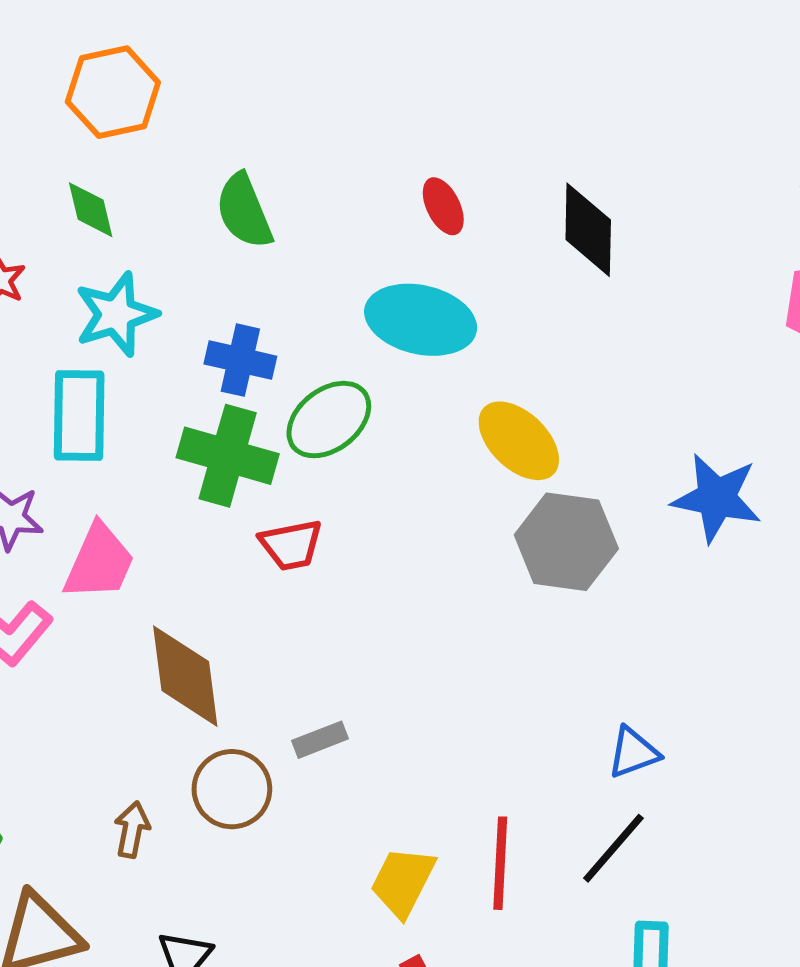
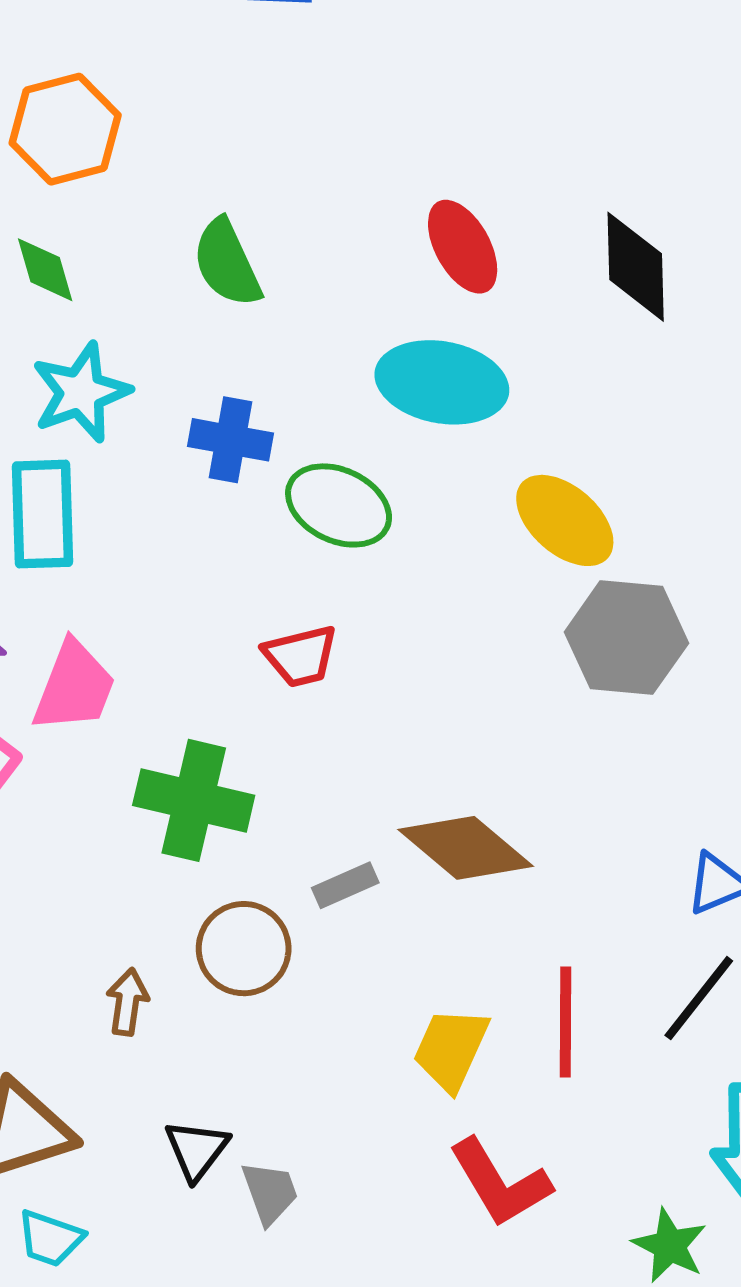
red ellipse: (443, 206) -> (463, 247), size x1.4
green ellipse: (329, 420) -> (339, 505), turned 66
green cross: (228, 456) -> (194, 800), moved
brown diamond: (185, 676) -> (466, 848), moved, turned -40

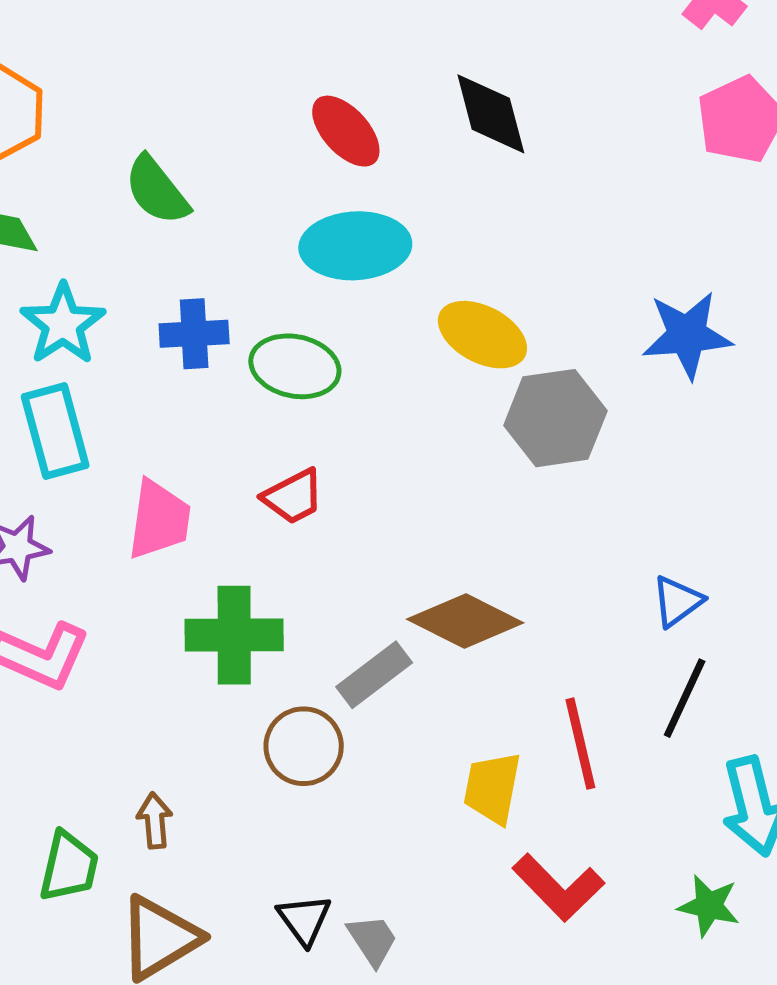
pink trapezoid: (74, 687) -> (159, 520), moved
gray rectangle: (345, 885) -> (374, 675), size x1.4
brown arrow: (127, 1002) -> (155, 820), moved

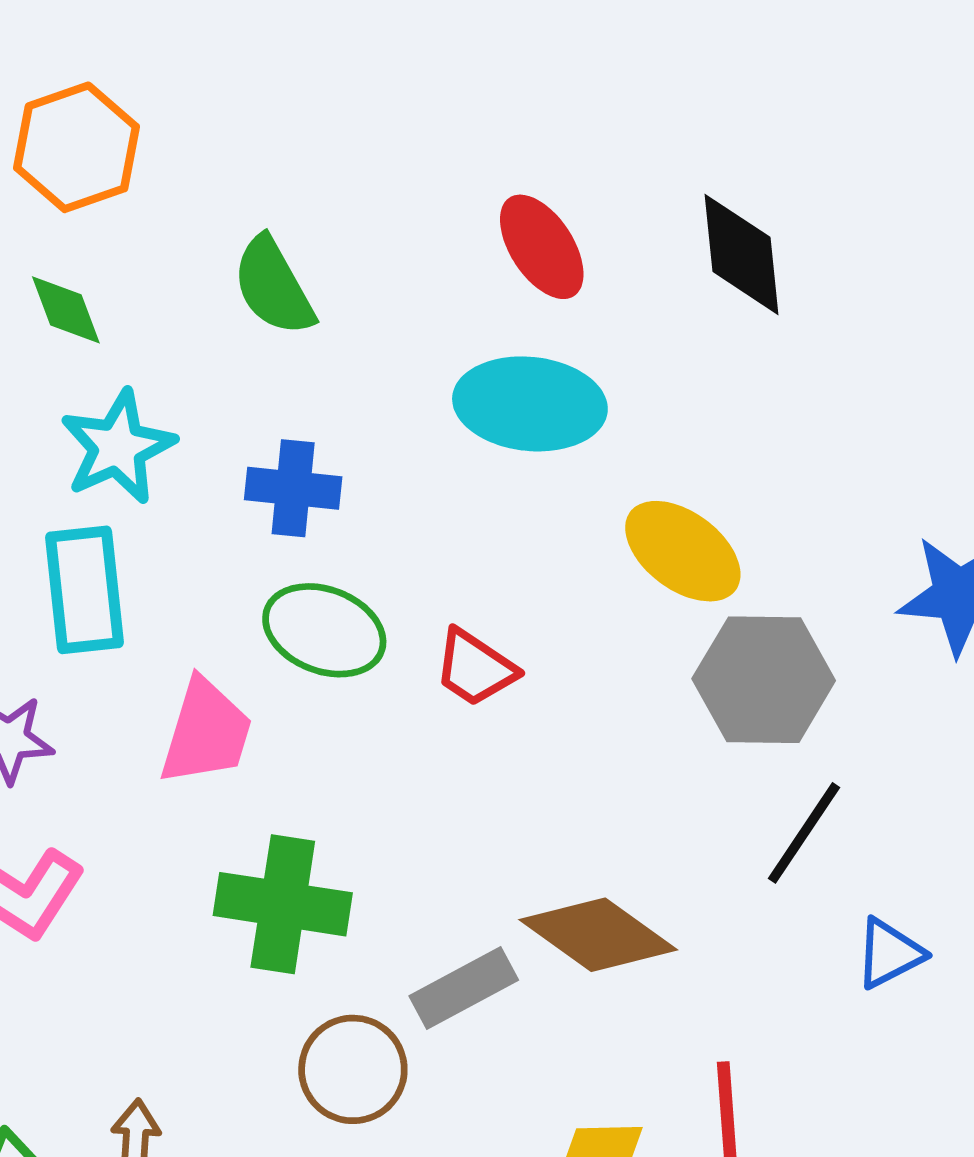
green ellipse: (295, 366) -> (324, 630), moved
red trapezoid: (293, 497) -> (475, 668), moved, turned 52
black line: (685, 698) -> (804, 833), moved

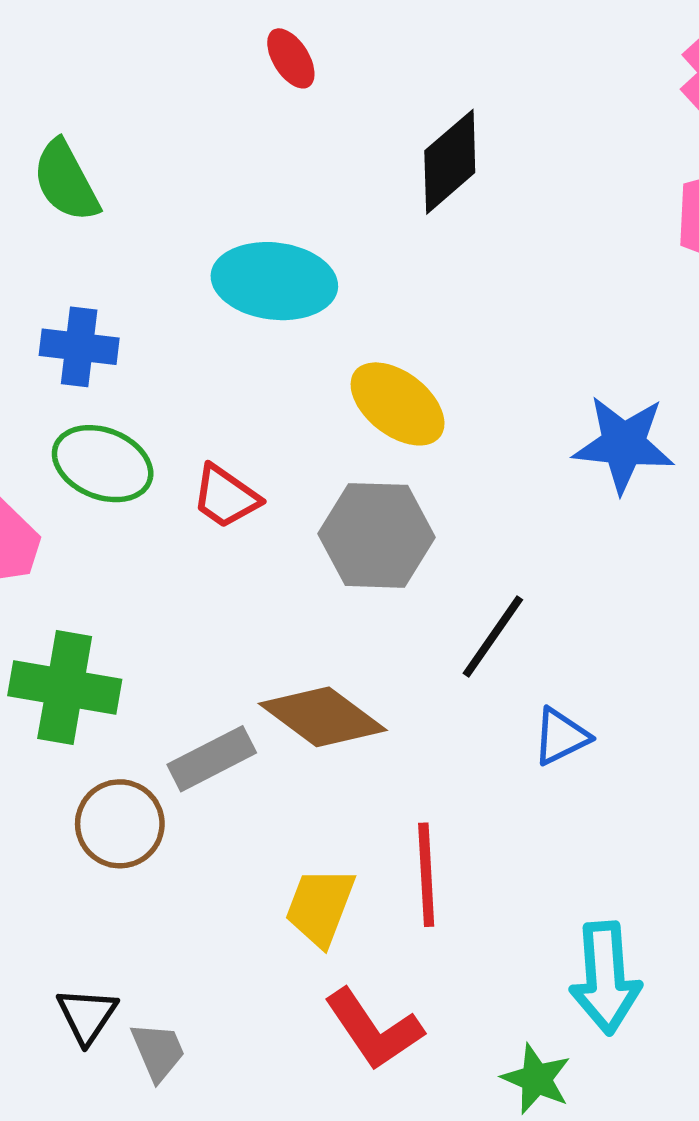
red ellipse: (542, 247) -> (291, 58), moved, size x0.7
black diamond: (741, 254) -> (450, 162), turned 54
gray hexagon: (764, 680) -> (376, 535), moved

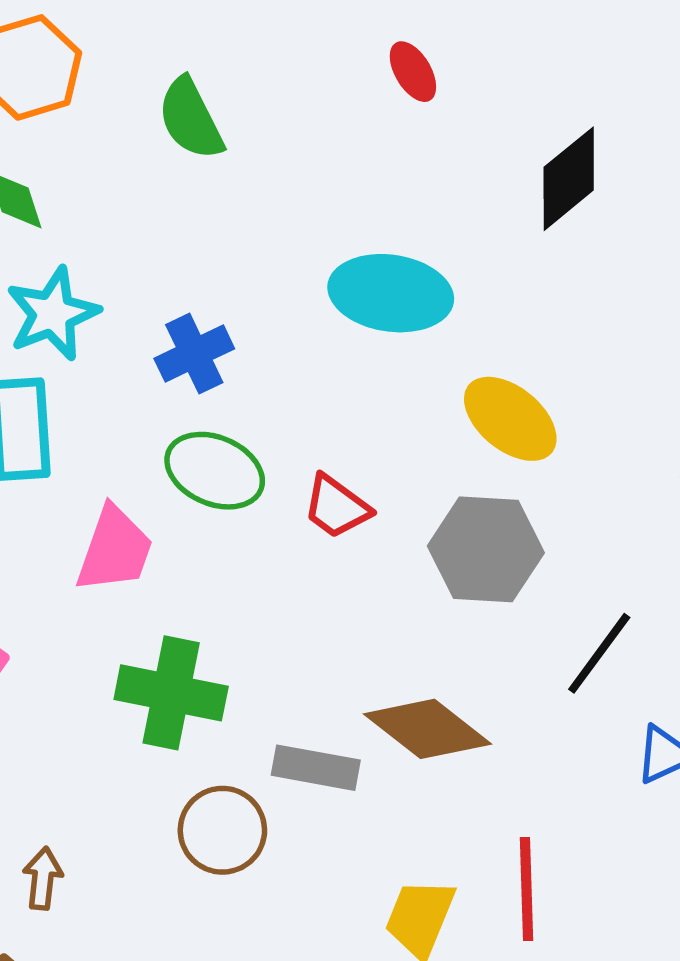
green semicircle: (66, 181) -> (191, 119), moved
blue cross: (79, 347) -> (194, 354), turned -34
gray rectangle: (212, 759) -> (316, 768), turned 36

